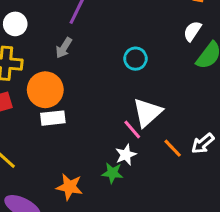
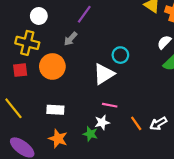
white triangle: (147, 113) -> (104, 74), moved
white rectangle: (53, 118) -> (55, 110), moved
pink line: (132, 130) -> (110, 105), turned -48

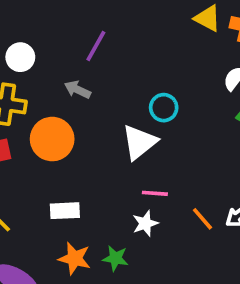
gray arrow: (71, 39) -> (78, 90), turned 80
green star: (90, 134) -> (115, 258), moved

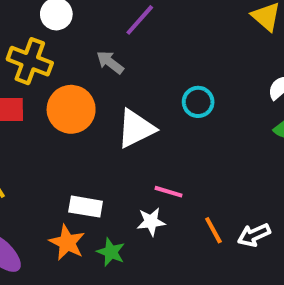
white triangle: (139, 142) -> (136, 129), moved
white rectangle: (65, 211) -> (86, 207), moved

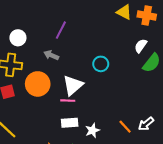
pink line: (168, 192) -> (68, 101), moved
white rectangle: (86, 207) -> (70, 123), moved

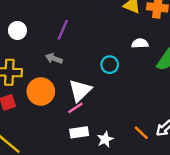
white circle: (18, 38) -> (17, 30), moved
white semicircle: (141, 46) -> (140, 43), moved, turned 56
pink line: (68, 101) -> (75, 108), turned -32

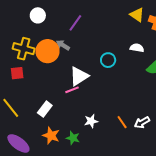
orange circle: (41, 91) -> (47, 51), moved
white rectangle: (79, 132) -> (45, 109), moved, turned -56

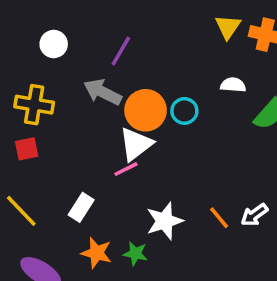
yellow triangle: (137, 15) -> (228, 27), turned 35
gray arrow: (63, 45) -> (103, 92), size x1.5
orange circle: (47, 51) -> (146, 110), moved
white star: (91, 121) -> (165, 221), size x1.5

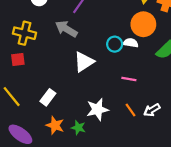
white semicircle: (233, 85) -> (131, 43), moved
orange circle: (146, 110) -> (143, 24), moved
pink line: (126, 169) -> (129, 79), moved, turned 32

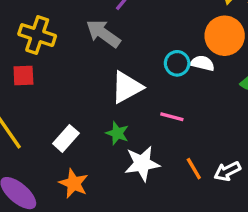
pink line: (129, 79) -> (172, 117), moved
green star: (78, 128) -> (117, 133), moved

